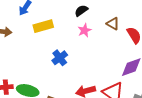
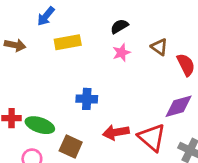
blue cross: (60, 58) -> (87, 99), moved, turned 35

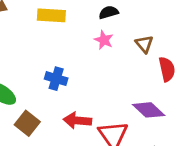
pink star: (121, 53) -> (104, 40), turned 30
purple diamond: (179, 106) -> (149, 110), turned 44

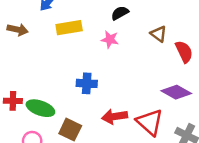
pink star: (104, 40) -> (110, 39), moved

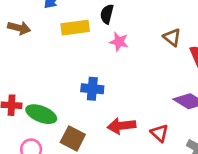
black semicircle: (120, 13) -> (107, 14), moved, turned -48
red triangle: (150, 122) -> (160, 133), size x0.6

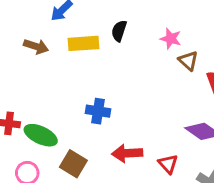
brown arrow: (19, 28) -> (36, 46), moved
pink star: (119, 42) -> (171, 39), moved

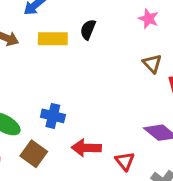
pink star: (171, 39) -> (148, 19), moved
blue cross: (98, 111) -> (53, 116), moved

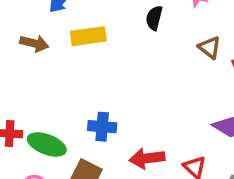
black semicircle: (88, 30) -> (154, 18), moved

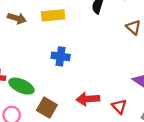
blue cross: (102, 127) -> (61, 56), moved

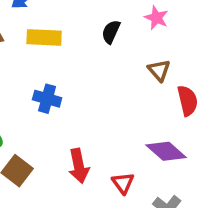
red arrow: (88, 99) -> (79, 166), turned -105

